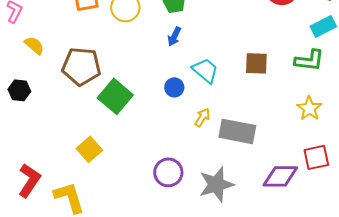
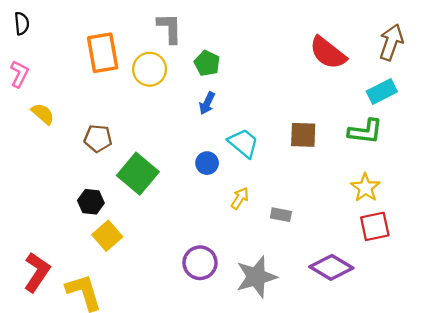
brown pentagon: (81, 66) -> (98, 138), size x0.6
black hexagon: (19, 90) -> (91, 202), moved
gray rectangle: (237, 131) -> (281, 215), size x0.5
red square: (316, 157) -> (375, 226), moved
purple diamond: (280, 176) -> (331, 267), turned 30

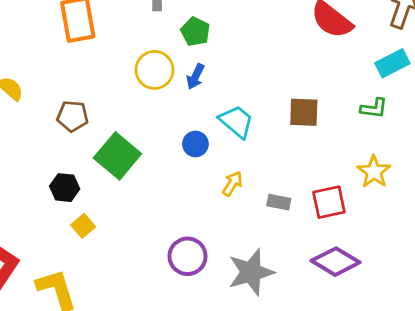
yellow circle: (150, 69) -> (154, 70), moved
green L-shape: (365, 131) -> (374, 108), size x0.7
red square: (375, 226) -> (329, 202), moved
yellow square: (107, 236) -> (83, 226), size x0.7

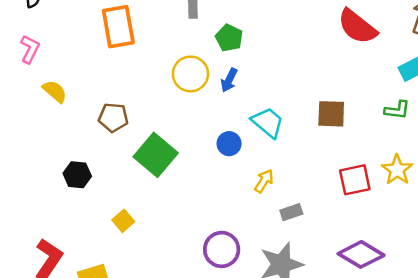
black hexagon: (65, 188) -> (77, 175), moved
gray rectangle: (279, 202) -> (291, 212), moved, turned -30
red square: (329, 202) -> (355, 180), moved

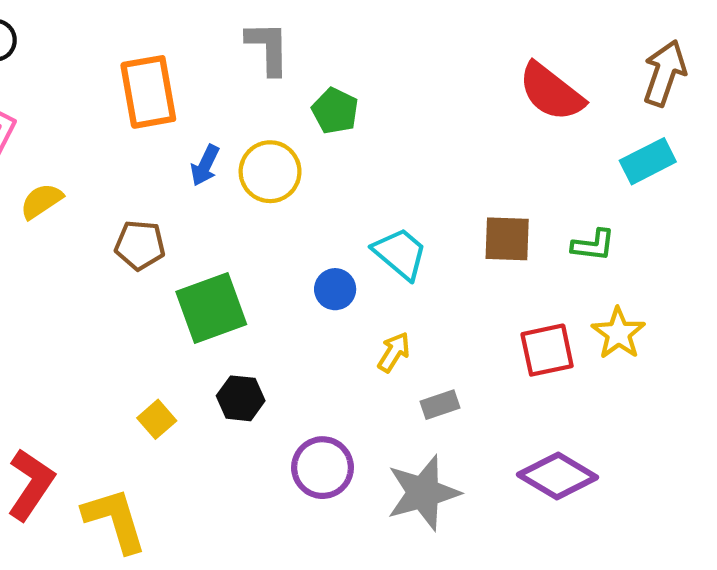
blue arrow: (229, 80) -> (205, 165), moved
yellow semicircle: (55, 91) -> (41, 201), turned -75
green L-shape: (397, 110) -> (593, 245), moved
green square: (156, 155) -> (211, 308), turned 30
black hexagon: (77, 175) -> (241, 398), moved

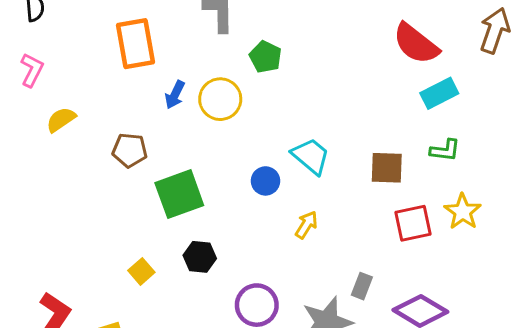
cyan rectangle: (648, 161) -> (439, 93), moved
brown square: (507, 239) -> (387, 168), moved
gray rectangle: (440, 405) -> (362, 286), moved, turned -50

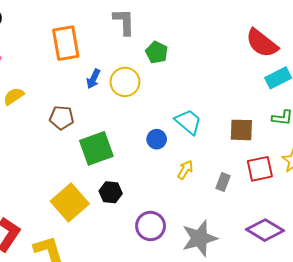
yellow square: (141, 271) -> (70, 202), size x2.0
gray rectangle: (362, 286) -> (223, 182), moved

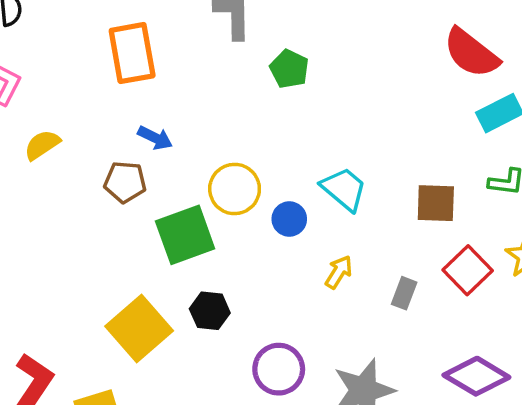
blue arrow: (93, 79) -> (155, 138), moved, turned -90
yellow circle: (125, 82) -> (235, 189), moved
red square: (260, 169) -> (468, 270), turned -32

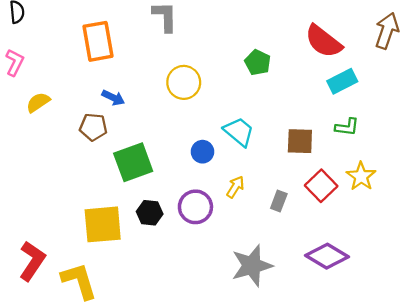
green pentagon: (289, 69) -> (258, 62), moved
yellow circle: (235, 189) -> (184, 82), moved
yellow square: (139, 329) -> (103, 224), turned 36
purple circle: (279, 369) -> (195, 207), moved

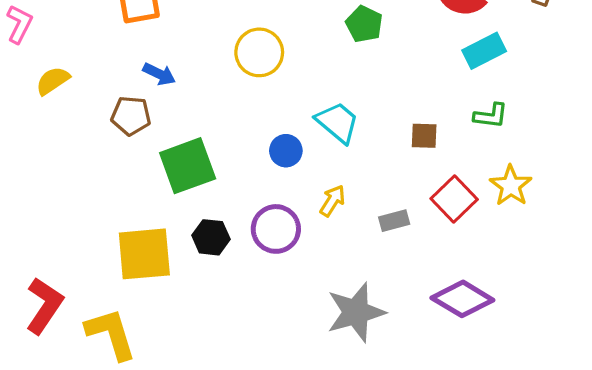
brown square: (300, 141) -> (424, 136), size x0.7
gray rectangle: (279, 201) -> (394, 221), turned 54

